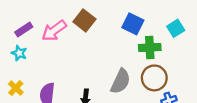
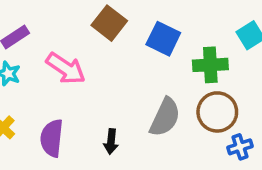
blue square: (133, 24) -> (163, 39), moved
pink arrow: (54, 31) -> (66, 68), moved, turned -110

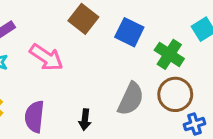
green cross: (210, 65) -> (169, 54), turned 36

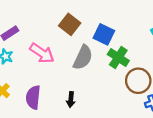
green cross: (169, 54) -> (118, 58), moved
gray semicircle: (131, 99) -> (83, 58), moved

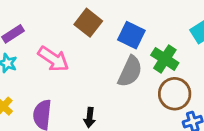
gray semicircle: (83, 58) -> (130, 71), moved
green cross: (118, 58) -> (165, 59), moved

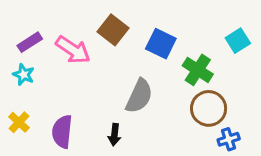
pink arrow: (53, 59) -> (73, 50), moved
gray semicircle: (130, 71) -> (139, 96), moved

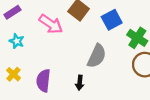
purple rectangle: (30, 42) -> (12, 12), moved
blue square: (161, 44) -> (112, 20), turned 36

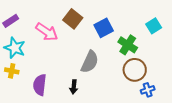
cyan star: (17, 41) -> (15, 48), size x1.5
yellow cross: (13, 74) -> (12, 71), moved, turned -32

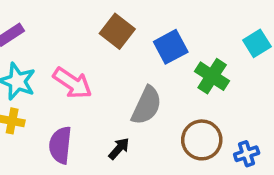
pink arrow: (47, 32) -> (72, 83), moved
brown circle: (135, 70) -> (202, 140), moved
black arrow: (74, 87) -> (119, 149), turned -144

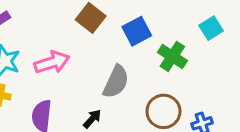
pink arrow: (72, 83) -> (52, 62), turned -52

